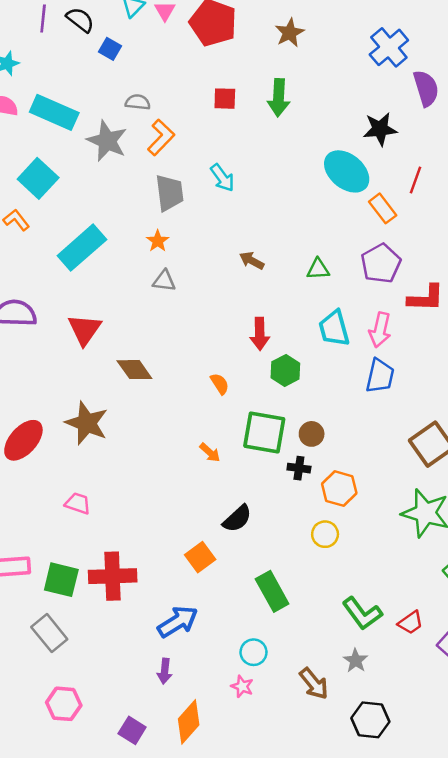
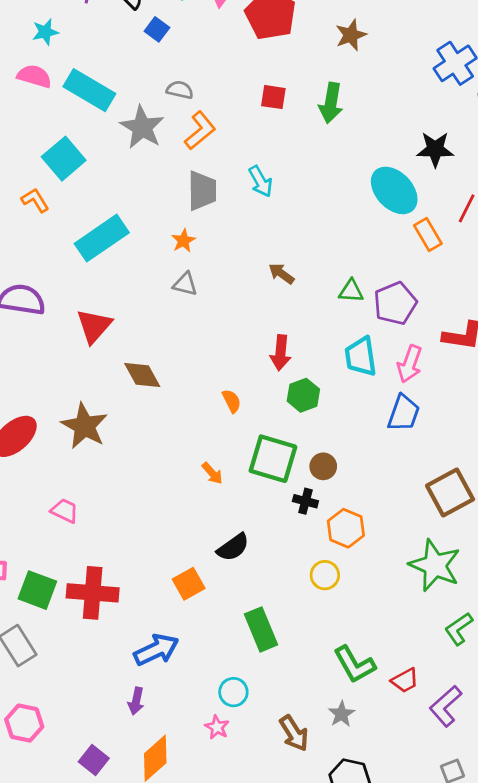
purple pentagon: (381, 263) -> (395, 303), moved

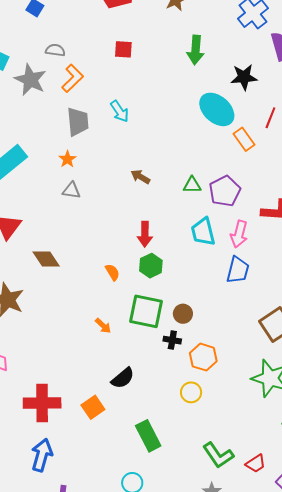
green arrow: (331, 103) -> (196, 50), moved
green hexagon: (303, 395) -> (151, 266), moved
red cross: (93, 593) -> (42, 403), moved
blue arrow: (156, 650) -> (42, 455), moved, turned -44

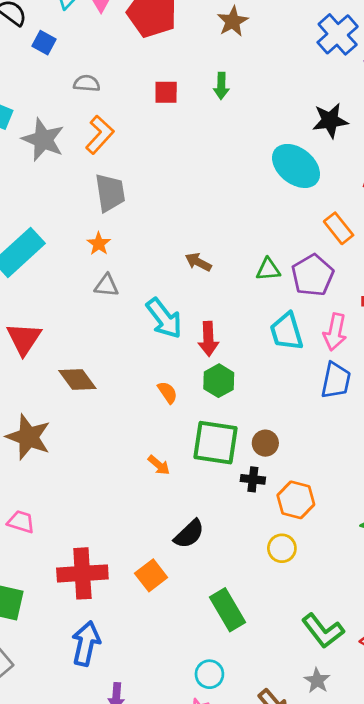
gray semicircle: (55, 50) -> (87, 83), moved
green arrow: (196, 50) -> (221, 86), moved, size x0.7
cyan arrow: (120, 111) -> (164, 318), moved, size x1.4
orange rectangle: (244, 139) -> (339, 228), moved

